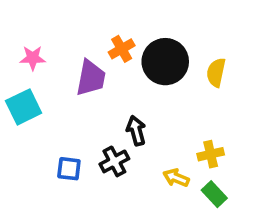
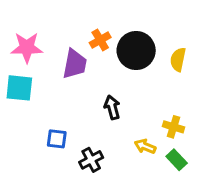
pink star: (33, 58) -> (27, 47), size x1.5
cyan square: (24, 107) -> (19, 88), turned 32
yellow cross: (211, 154) -> (174, 127), turned 30
black cross: (114, 161) -> (91, 160), moved

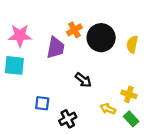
black arrow: (112, 107) -> (83, 80), turned 144

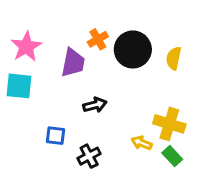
pink star: (20, 35) -> (26, 47), turned -30
black arrow: (83, 80) -> (95, 105), moved, turned -54
yellow cross: (129, 94) -> (169, 124), size x1.5

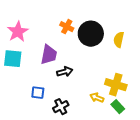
orange cross: (98, 39) -> (67, 27), turned -32
purple trapezoid: (73, 63) -> (49, 55), moved

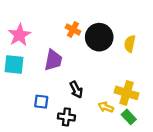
black arrow: (65, 72) -> (76, 90), moved, turned 77
black cross: (61, 107) -> (66, 117), turned 35

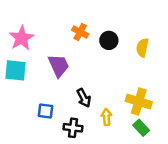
black circle: (99, 37) -> (109, 40), size x0.6
purple trapezoid: (53, 60) -> (59, 66), turned -35
yellow arrow: (106, 107) -> (106, 117), moved, turned 64

